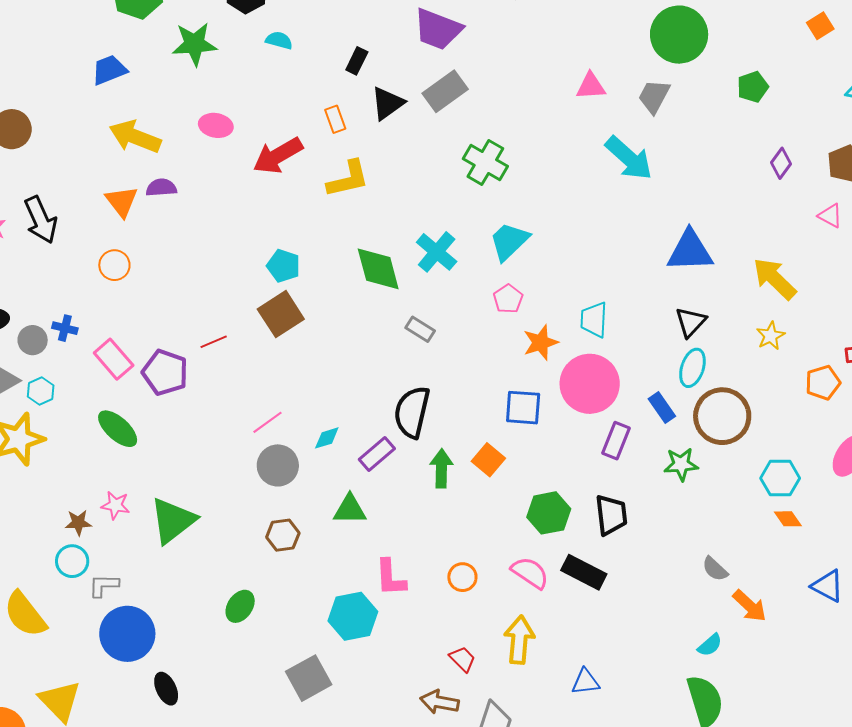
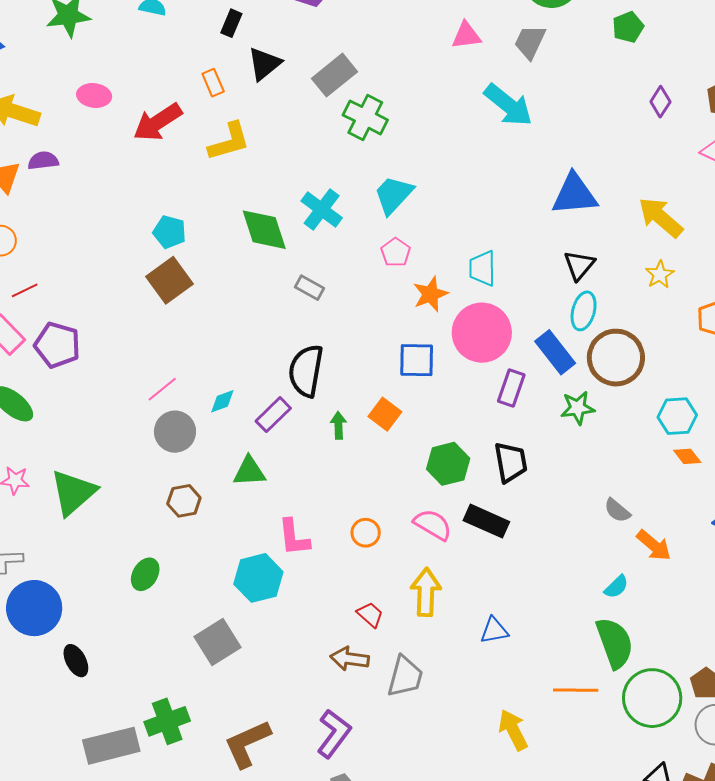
gray rectangle: (445, 91) -> (334, 75), moved
red line: (214, 342) -> (25, 290), moved
blue rectangle: (662, 407) -> (555, 352), size x1.4
green arrow: (441, 468) -> (338, 425), size x0.7

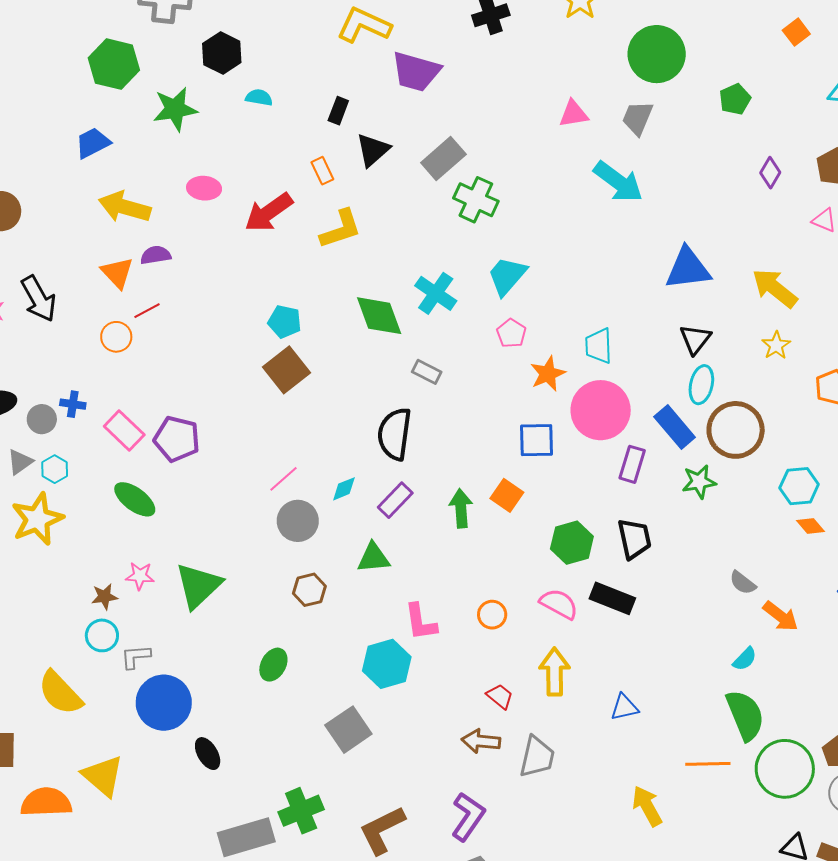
red line: (25, 290) -> (147, 311), moved
black semicircle: (306, 371) -> (395, 434), moved
green arrow: (338, 425) -> (461, 508), size x1.4

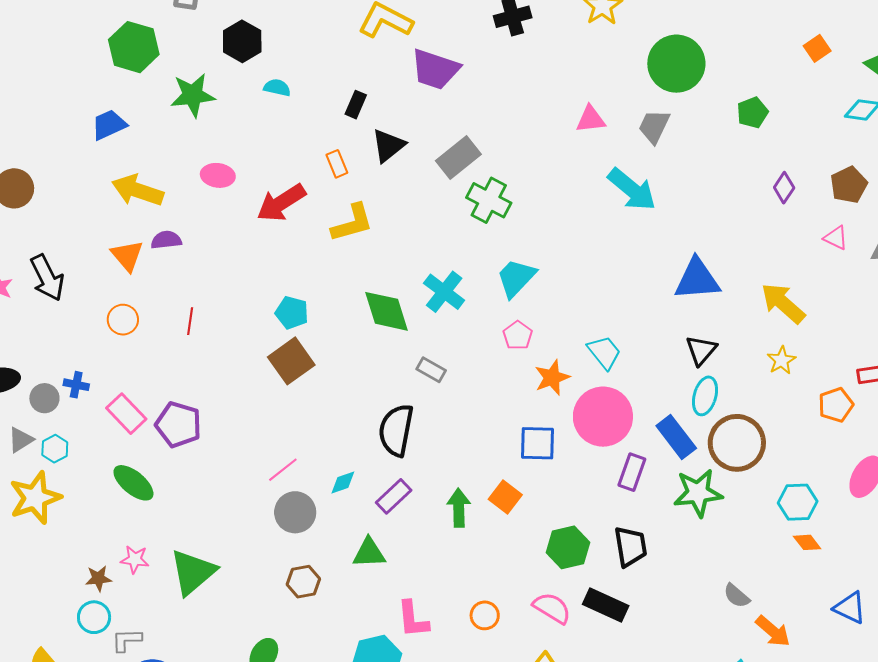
red line: (147, 311) -> (190, 321), moved, turned -56
cyan trapezoid: (599, 346) -> (604, 352), turned 141
green star: (699, 482) -> (698, 493), size x1.4

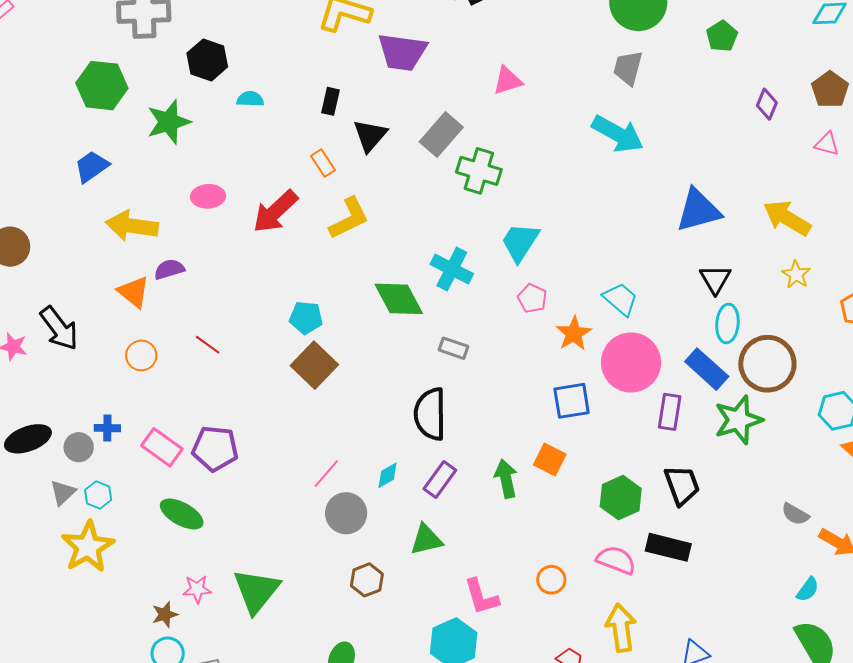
pink triangle: (591, 119) -> (508, 81), moved
red line: (190, 321) -> (208, 345), turned -52

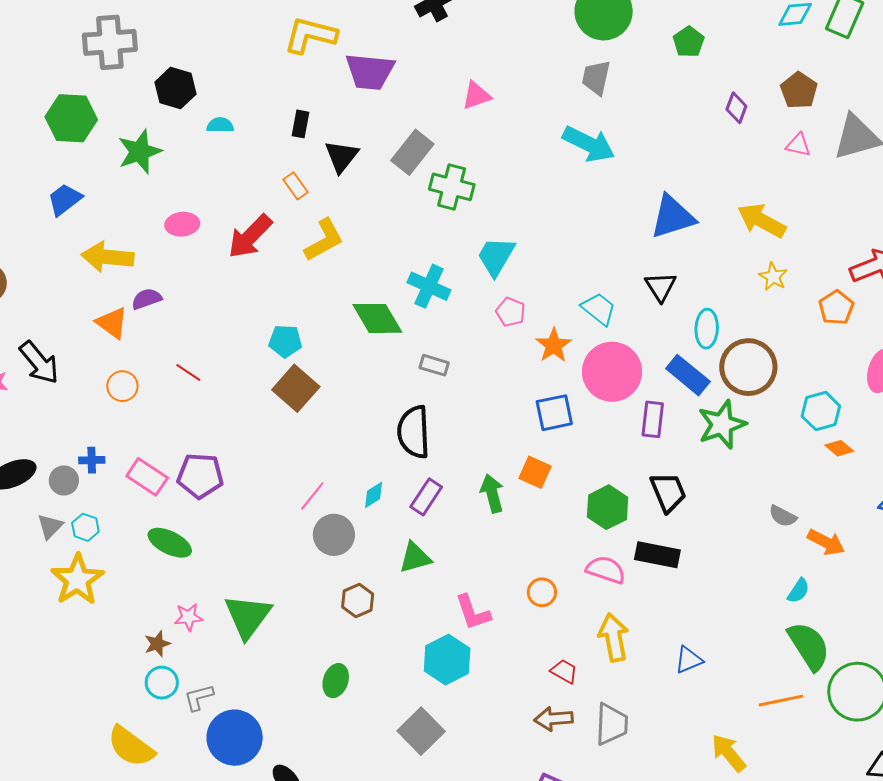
black triangle: (715, 279) -> (661, 287), moved

